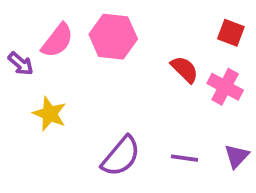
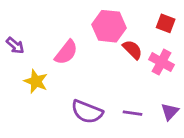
pink hexagon: (113, 37) -> (109, 26), moved
pink semicircle: (57, 40) -> (66, 52), moved
purple semicircle: (121, 156) -> (87, 112), turned 72

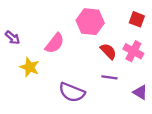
red semicircle: (132, 50) -> (108, 51), moved
purple triangle: (170, 112) -> (140, 92), turned -42
purple line: (132, 113) -> (109, 77), moved

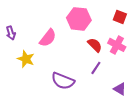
purple arrow: (13, 38) -> (11, 33), turned 32
purple line: (109, 77) -> (96, 68), turned -64
purple triangle: (140, 92) -> (120, 89), moved

